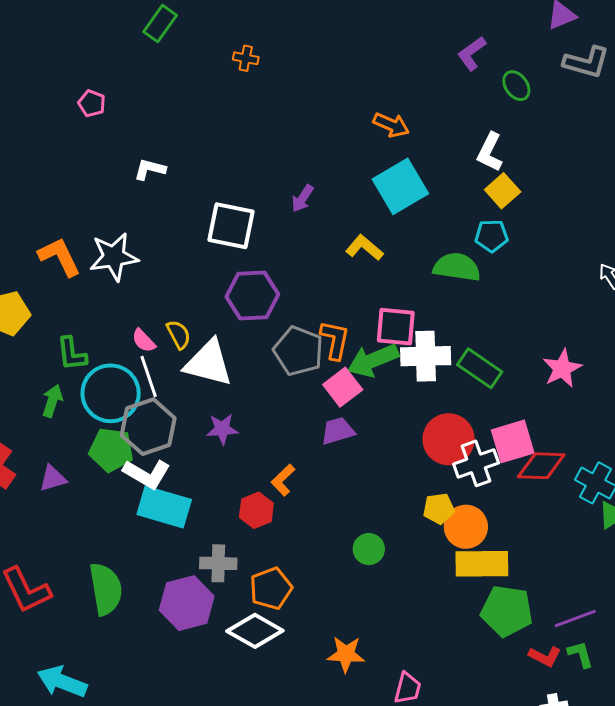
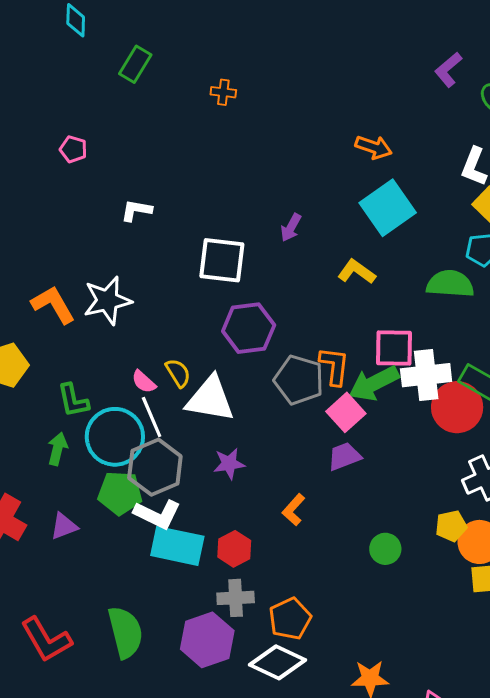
red circle: (449, 439) -> (457, 407), moved
red hexagon: (256, 510) -> (234, 549), moved
green circle: (369, 549) -> (385, 549), moved

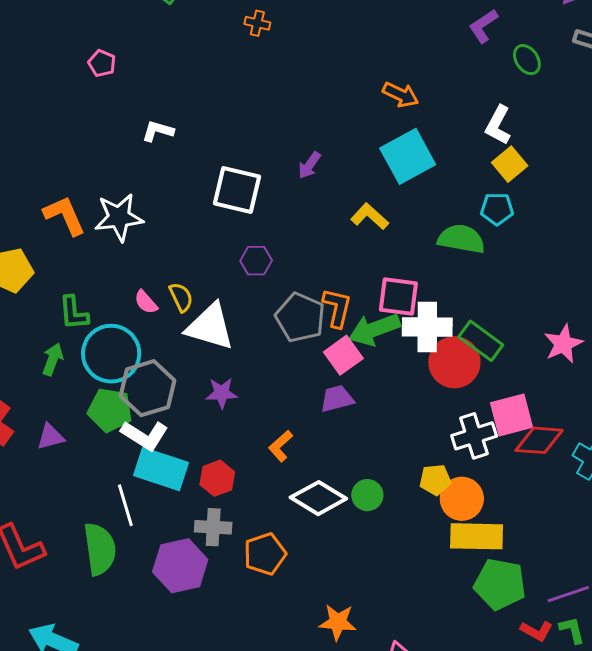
purple hexagon: (249, 328) -> (256, 261), size x0.6
white line: (152, 417) -> (125, 505), moved
white diamond: (277, 662) -> (318, 498), moved

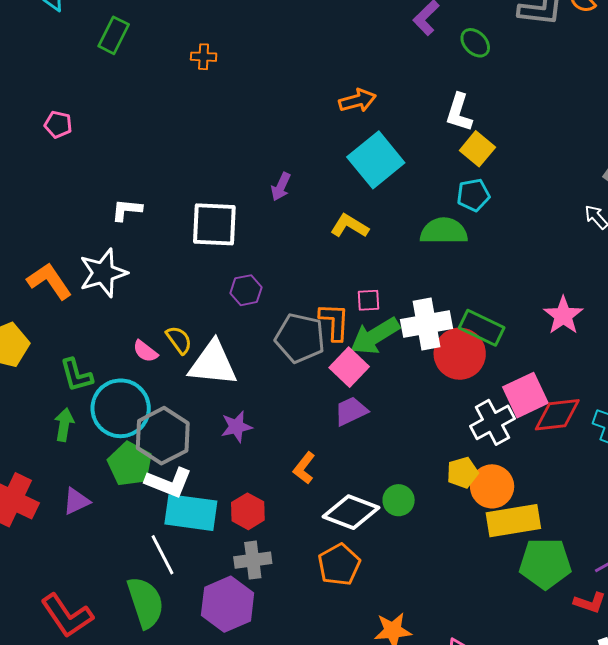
orange arrow: (401, 95) -> (357, 101), turned -30
white L-shape: (158, 131) -> (127, 210), moved
pink square: (398, 296) -> (368, 300), moved, size x0.6
green pentagon: (110, 410) -> (130, 464), turned 30
orange pentagon: (265, 554) -> (339, 565), moved

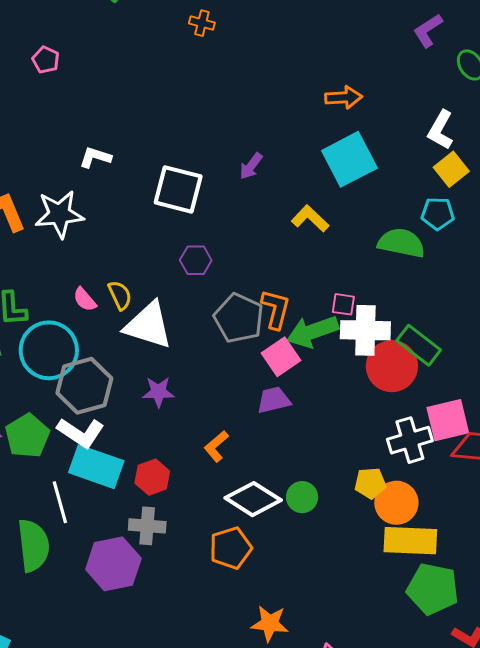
pink square: (368, 300) -> (343, 304), moved
green pentagon: (130, 464) -> (27, 436), moved

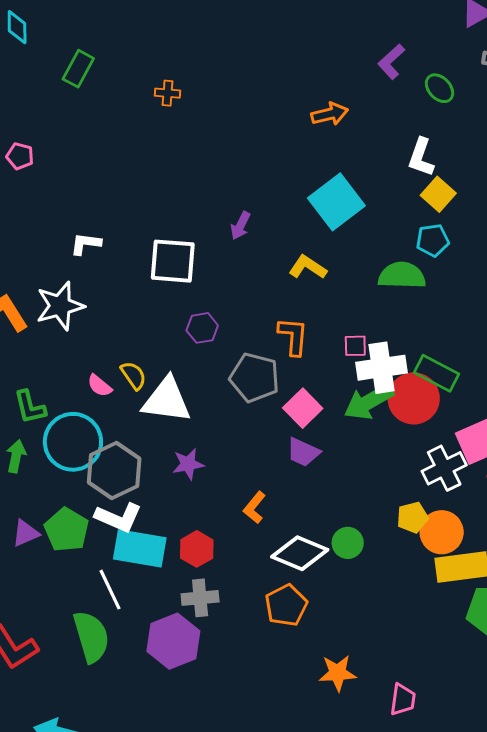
orange arrow: (344, 97) -> (330, 114), moved
orange L-shape: (276, 309) -> (293, 336), moved
green arrow: (313, 332) -> (369, 402), moved
purple trapezoid: (274, 400) -> (303, 452), turned -132

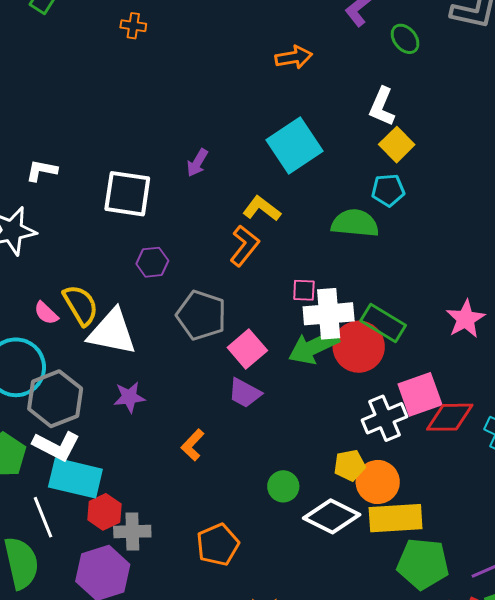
orange L-shape: (293, 336) -> (244, 246), moved, turned 30
yellow semicircle: (134, 375) -> (81, 305), size x1.4
red hexagon: (197, 549) -> (104, 512), moved
white diamond: (300, 553) -> (332, 516), moved

